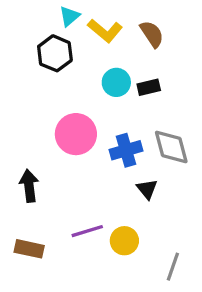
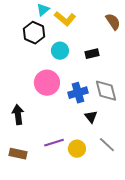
brown semicircle: (152, 34) -> (113, 22), moved
cyan circle: (116, 82) -> (60, 51), moved
gray line: (173, 267) -> (107, 145), moved, turned -66

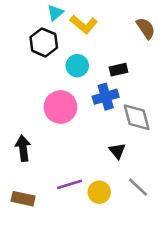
blue cross: (78, 93) -> (106, 97), moved

